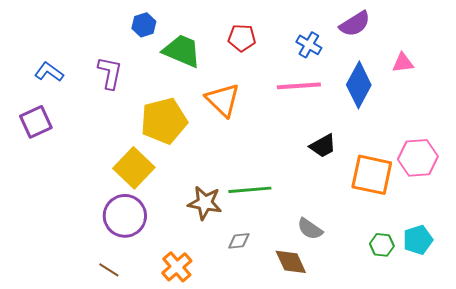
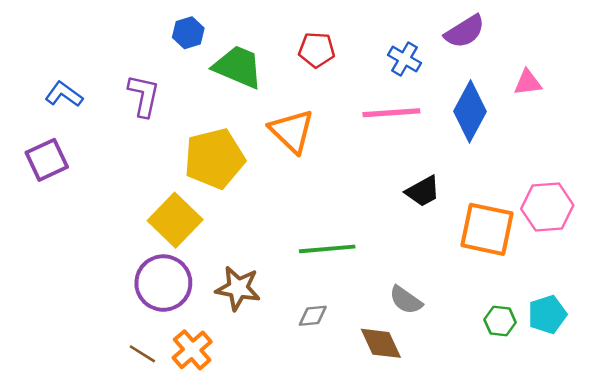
brown star: (205, 203) -> (238, 288), moved
orange cross: (177, 267) -> (192, 350), moved

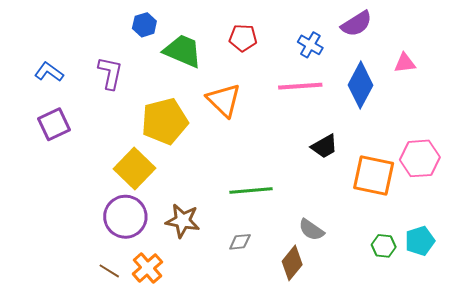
purple square: (47, 160) -> (54, 124), moved
brown diamond: (381, 343) -> (292, 263), turned 64

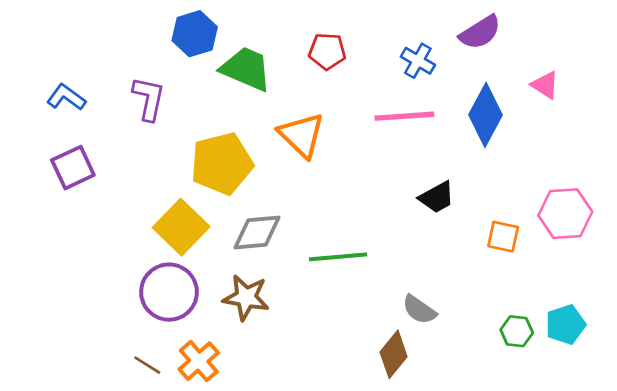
blue hexagon: (144, 25) -> (195, 34), size x1.4
pink triangle: (405, 63) -> (545, 85), turned 40
orange square: (374, 176) -> (503, 237), size x0.6
gray diamond: (240, 242) -> (257, 233), moved, size x1.6

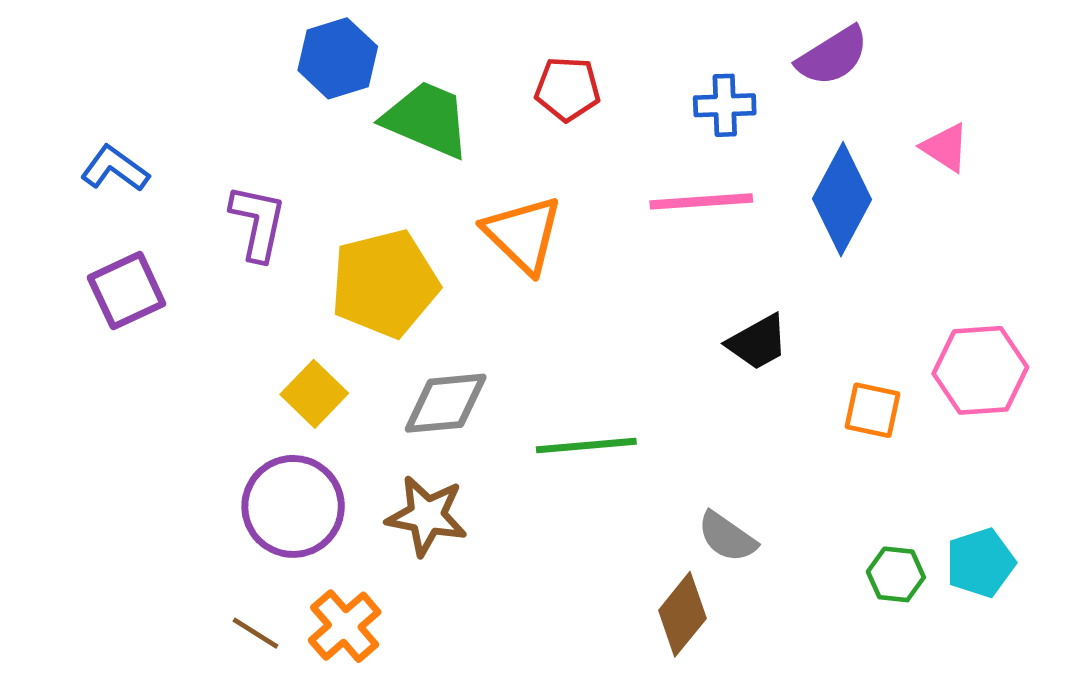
blue cross: (418, 61) -> (725, 105), turned -32
purple L-shape: (149, 99) -> (258, 223), moved
yellow square: (181, 227) -> (314, 394), size x0.7

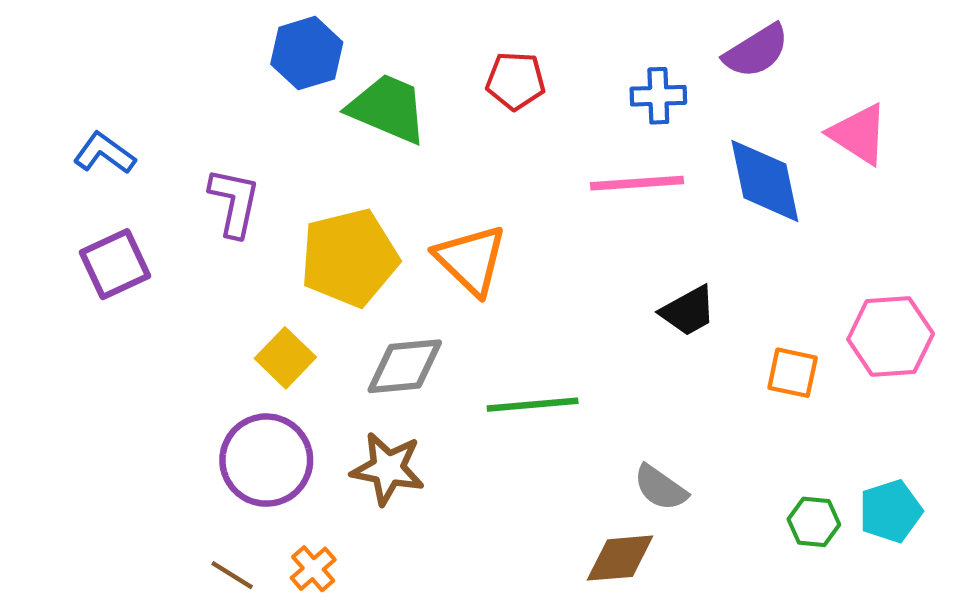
pink triangle: (945, 148) -> (859, 134), size x1.4
blue diamond: (842, 199) -> (765, 181), turned -40
orange triangle: (523, 234) -> (471, 260), moved
brown diamond: (682, 614) -> (620, 558), turned 46
orange cross: (345, 626) -> (313, 569), size x0.7

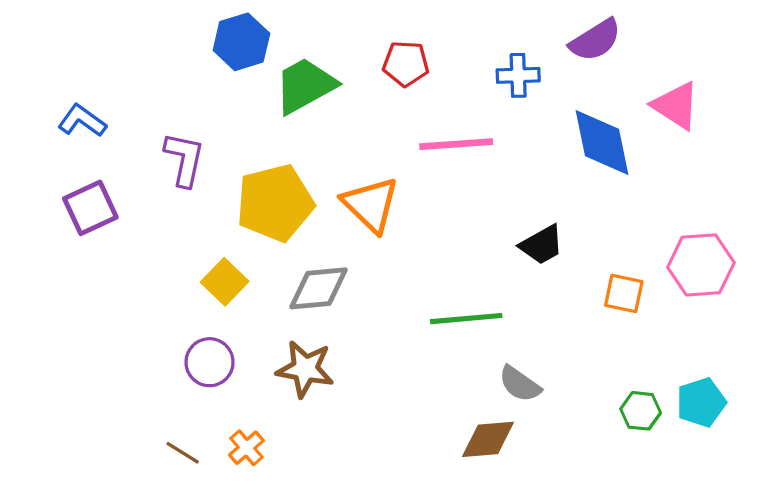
green trapezoid: (388, 109) -> (305, 85), turned -52
pink line: (637, 183) -> (456, 144), moved
green line: (533, 405) -> (466, 319), moved
purple circle: (266, 460) -> (210, 362), size x0.7

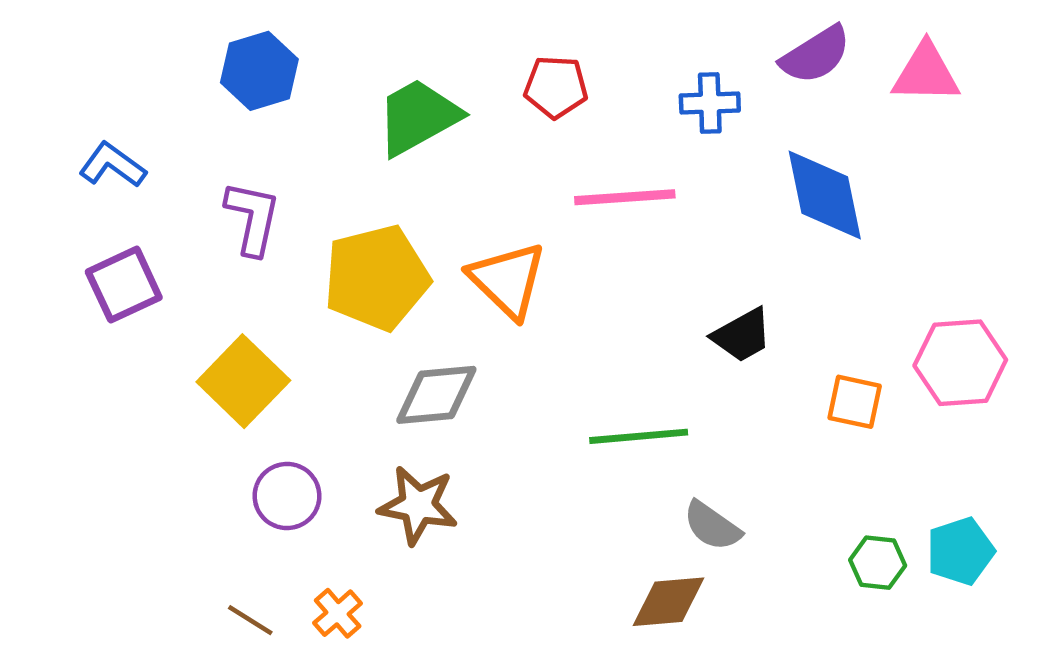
blue hexagon: (241, 42) -> (259, 71), moved
pink triangle: (676, 106) -> (926, 73), moved, turned -32
yellow square: (225, 282) -> (243, 381), moved, size x1.4

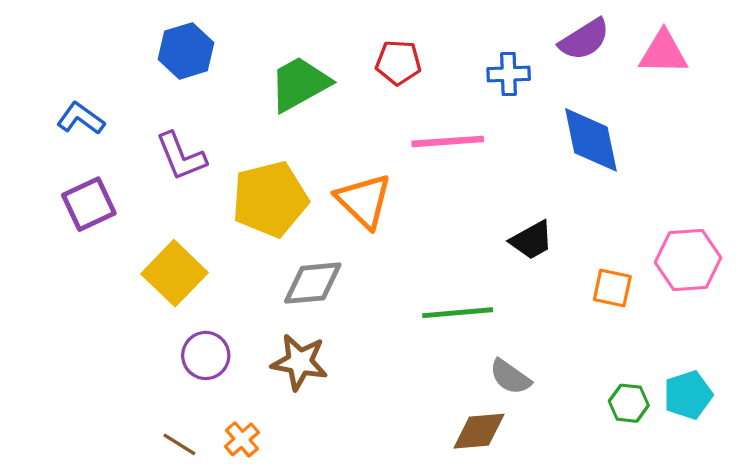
purple L-shape: (253, 218) -> (181, 156), turned 146

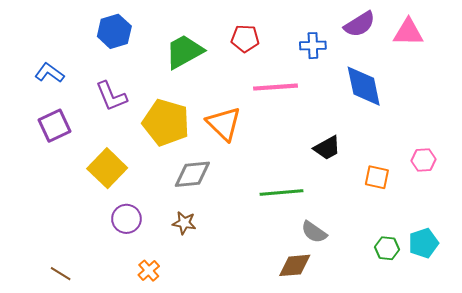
yellow pentagon: (270, 199) -> (166, 123), turned 30
pink hexagon: (688, 260) -> (423, 160), size x0.6
brown star: (300, 362) -> (184, 223), size x0.7
brown line: (179, 444) -> (61, 274), moved

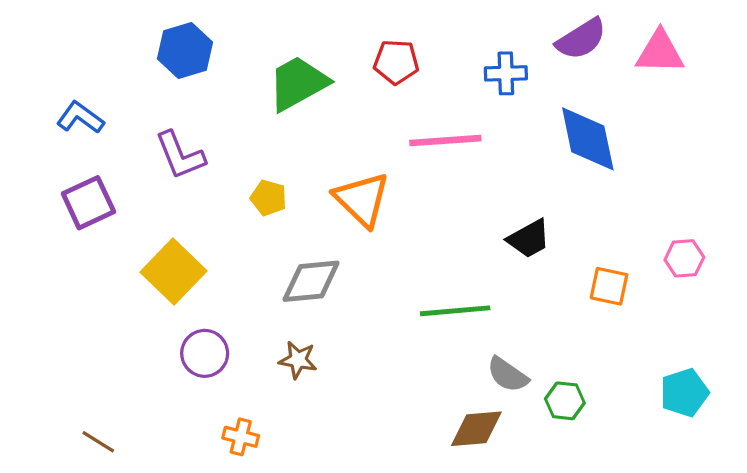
yellow pentagon: (166, 123) -> (269, 198), size x0.5
green hexagon: (387, 248) -> (565, 401), moved
orange cross: (149, 271) -> (241, 437), turned -35

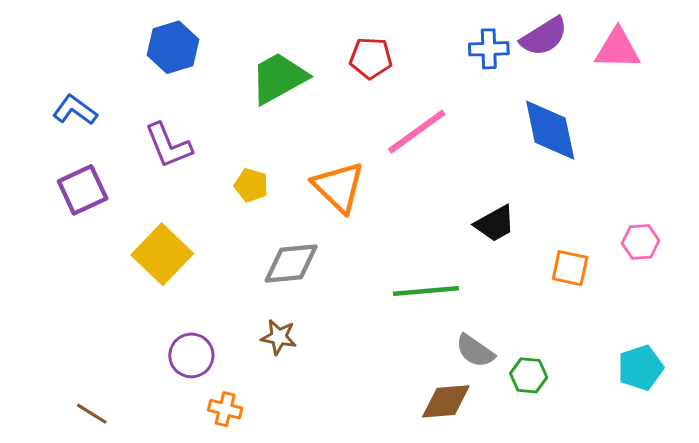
blue cross: (506, 73) -> (489, 49), moved
pink line: (445, 141) -> (417, 132), turned -32
purple circle: (205, 353) -> (191, 355), moved

